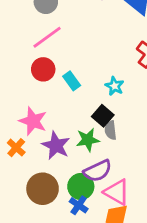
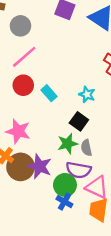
gray semicircle: (111, 130) -> (86, 148), moved
purple star: (56, 146) -> (40, 166), moved
purple semicircle: (98, 171) -> (79, 170), turned 40
brown circle: (43, 189) -> (21, 167), moved

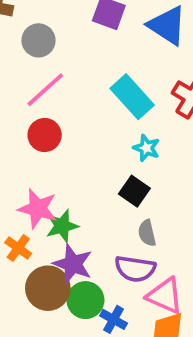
cyan rectangle: (49, 93) -> (132, 97), moved, size x1.6
green star: (68, 144) -> (62, 226), moved
brown circle: (21, 167) -> (48, 288), moved
green circle: (65, 185) -> (85, 300), moved

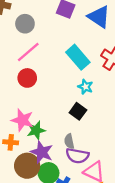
gray semicircle: (147, 233) -> (69, 141), moved
orange cross: (18, 248) -> (11, 142), turned -32

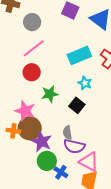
cyan rectangle: (78, 57) -> (79, 55), turned -75
green star: (36, 130) -> (50, 94), moved
brown circle: (27, 166) -> (30, 128), moved

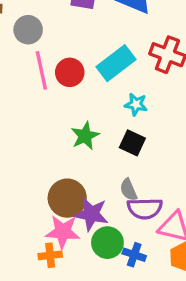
pink line: (34, 48) -> (41, 70), turned -50
red circle: (32, 72) -> (70, 72), moved
pink star: (25, 111) -> (63, 232), moved
orange cross: (13, 131) -> (50, 255), moved

